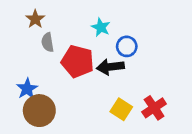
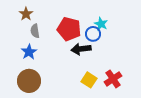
cyan star: (101, 27) -> (101, 24), moved
red pentagon: (78, 61) -> (69, 29), moved
blue star: (27, 89) -> (29, 52), moved

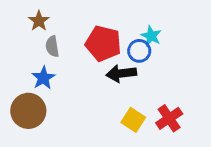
brown circle: (29, 81) -> (28, 111), moved

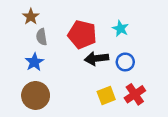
blue circle: (139, 51) -> (125, 62), moved
brown circle: (28, 111) -> (36, 95), moved
yellow square: (133, 120) -> (106, 95), turned 36

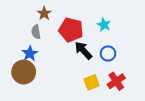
brown star: (31, 17) -> (44, 13), moved
black arrow: (97, 58) -> (83, 50), turned 54
brown circle: (36, 95) -> (24, 72), moved

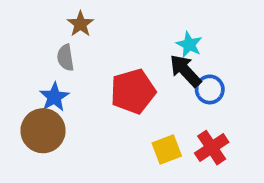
red pentagon: (71, 30) -> (133, 91), moved, turned -30
black arrow: (83, 50) -> (185, 71), moved
blue circle: (108, 54) -> (210, 89), moved

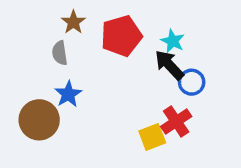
red pentagon: (133, 91) -> (121, 36), moved
blue star: (54, 97) -> (68, 94), moved
red cross: (212, 148) -> (176, 122), moved

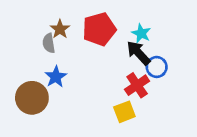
brown star: (73, 22) -> (60, 29), moved
red cross: (176, 122) -> (137, 85), moved

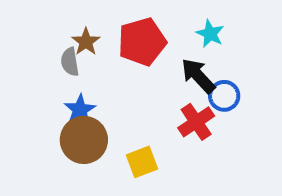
cyan star: (141, 33) -> (210, 34), moved
brown circle: (32, 98) -> (84, 140), moved
yellow square: (124, 112) -> (142, 162), moved

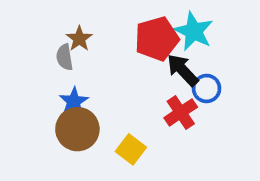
cyan star: (210, 34) -> (194, 31), size x1.5
red pentagon: (142, 42) -> (157, 39), moved
yellow square: (142, 162) -> (131, 149), turned -32

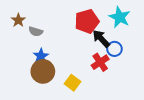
cyan star: (194, 31) -> (120, 17), moved
brown star: (79, 39) -> (18, 20), moved
gray semicircle: (65, 57) -> (36, 32), turned -64

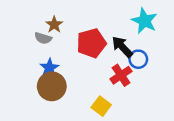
brown star: (18, 20) -> (54, 25), moved
red pentagon: (87, 21) -> (91, 43), moved
yellow square: (73, 83) -> (101, 106), moved

